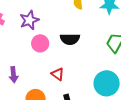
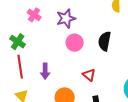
black semicircle: (70, 39) -> (105, 41), turned 96

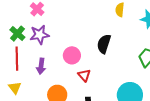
purple star: (66, 18) -> (40, 35), moved
pink circle: (75, 43) -> (72, 55), moved

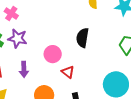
purple star: (40, 35) -> (17, 38), turned 30

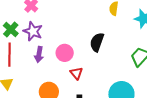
purple arrow: (24, 69) -> (39, 55), moved

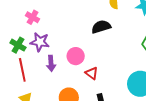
black semicircle: (97, 42) -> (101, 27), moved, turned 66

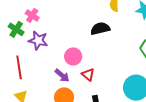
green cross: (18, 45) -> (16, 29), moved
purple arrow: (51, 63) -> (62, 75), moved, turned -49

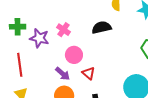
pink cross: (32, 15) -> (64, 30), moved
green cross: (16, 29) -> (18, 27), turned -35

